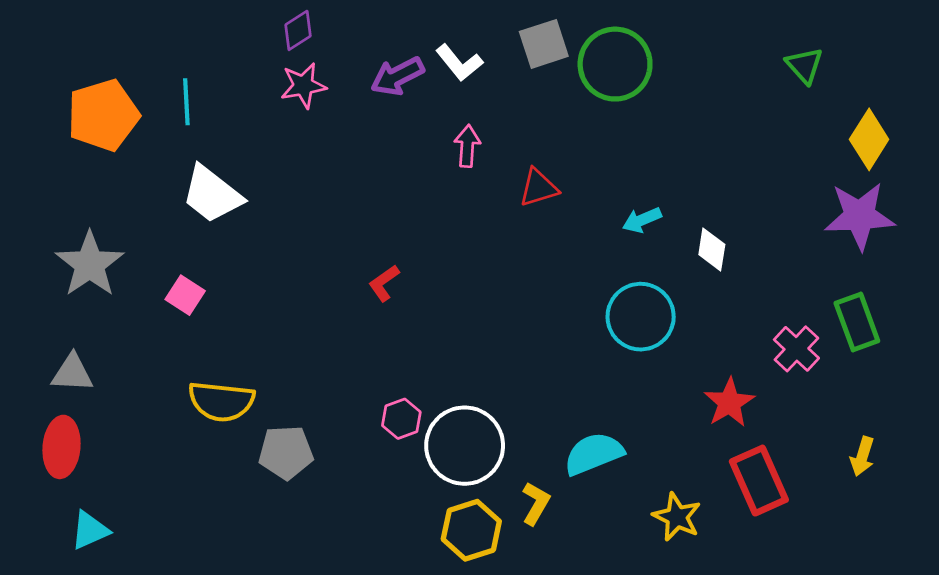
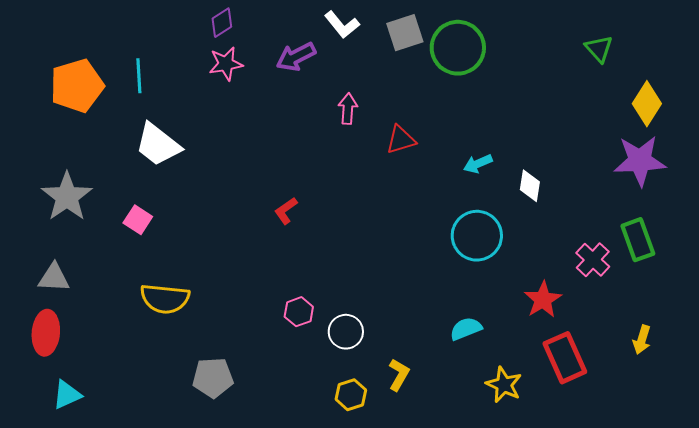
white L-shape: (459, 63) -> (342, 25), moved
white circle: (465, 446) -> (346, 332), size x0.6
gray pentagon: (286, 452) -> (213, 378), moved
cyan semicircle: (594, 454) -> (466, 329), moved, size x0.7
yellow hexagon: (471, 530) -> (351, 395), size x0.7

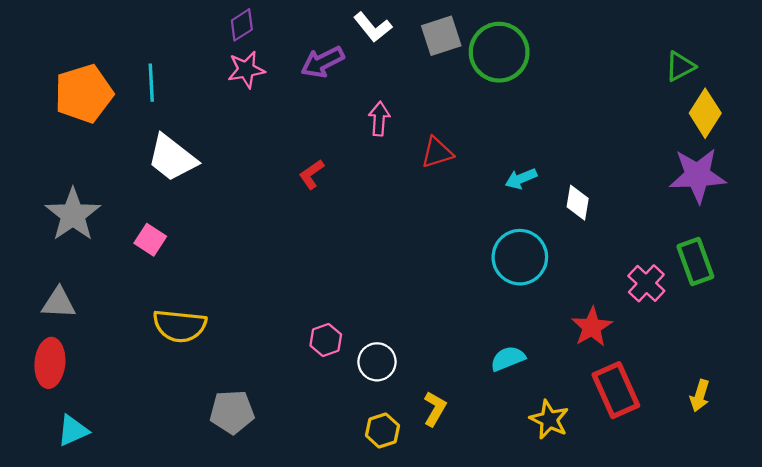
green triangle: (599, 49) -> (680, 66), moved, turned 44
red L-shape: (286, 211) -> (312, 174), moved
yellow arrow: (642, 340) -> (700, 396), moved

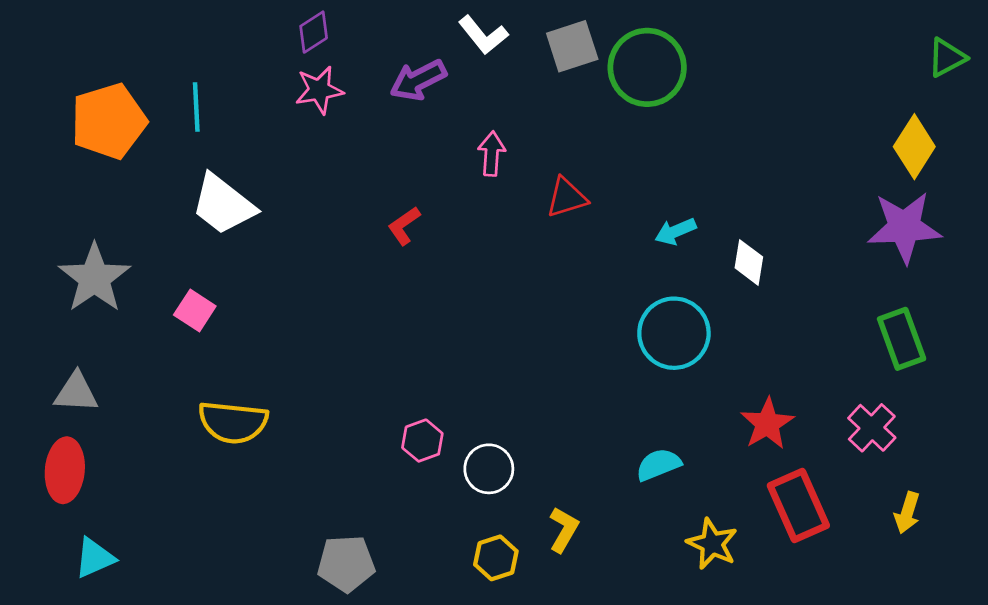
green triangle: (680, 66) -> (947, 58), moved
pink cross: (646, 283) -> (872, 428), moved
gray pentagon: (232, 412) -> (346, 564), moved

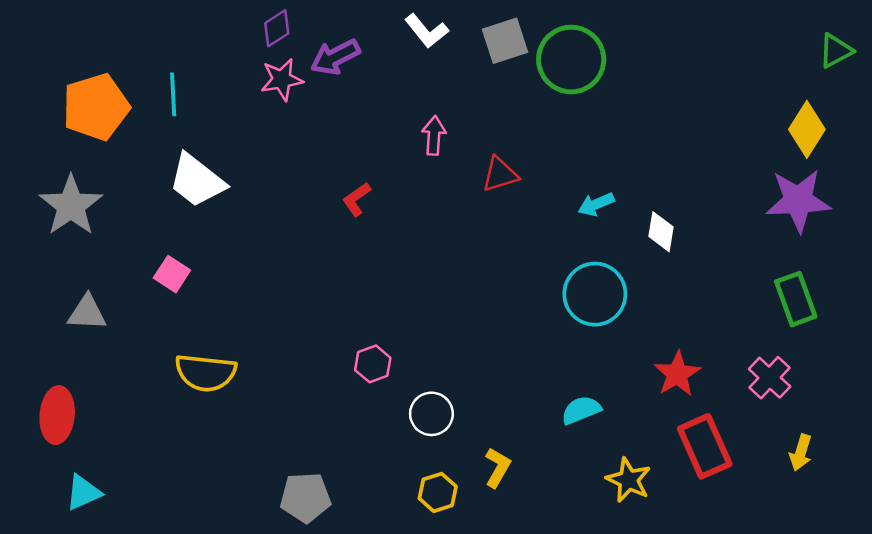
purple arrow: (418, 80) -> (335, 57), moved
gray star: (94, 278) -> (71, 205), moved
gray triangle: (76, 393) -> (87, 313), moved
pink hexagon: (422, 441) -> (373, 364), moved

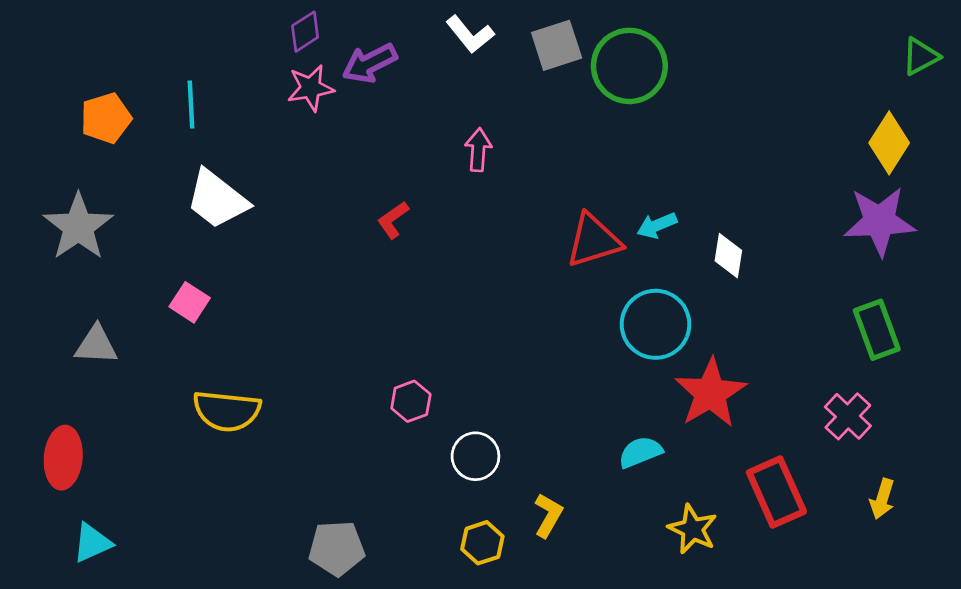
orange pentagon: (96, 107) -> (106, 118), size x0.7
red triangle: (500, 174) -> (594, 240), moved, size x1.4
red star: (677, 374) -> (710, 393), moved, size x1.4

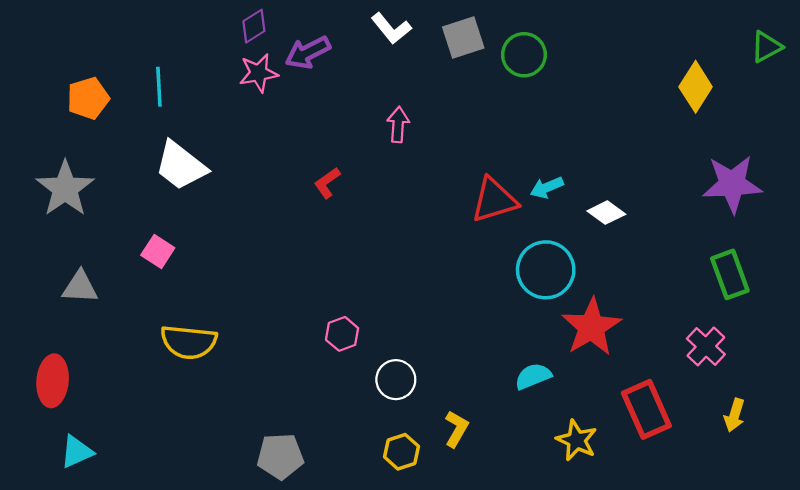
green circle: (629, 66) -> (524, 55), size x0.7
yellow diamond: (889, 143) -> (696, 87), moved
white diamond: (728, 256) -> (606, 213), turned -63

